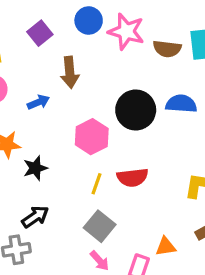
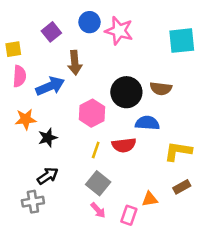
brown semicircle: (167, 49) -> (161, 89), moved
blue arrow: (38, 102) -> (50, 86), size x1.6
blue semicircle: (181, 104) -> (147, 123), moved

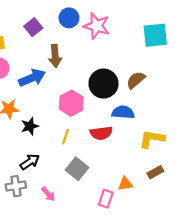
brown semicircle: (161, 89) -> (136, 80), turned 132
yellow line: (96, 150) -> (65, 137), moved
pink arrow: (98, 210) -> (48, 194), moved

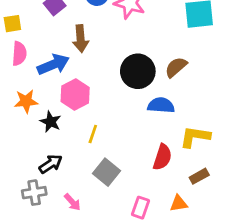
pink hexagon: (71, 103) -> (75, 94), moved
black star: (30, 126) -> (51, 122), turned -30
red semicircle: (101, 133) -> (162, 157), moved, turned -65
orange triangle: (125, 184) -> (179, 203), moved

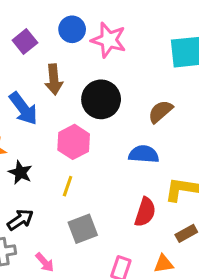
blue arrow: (53, 64) -> (23, 108), turned 76
black circle: (138, 71) -> (101, 99), moved
pink hexagon: (75, 94) -> (74, 142), moved
gray square: (106, 172) -> (83, 229), turned 30

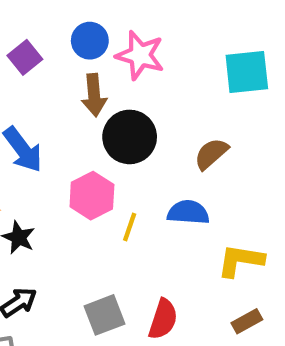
brown arrow: (54, 80) -> (94, 95), moved
yellow line: (68, 186) -> (130, 227), moved
red semicircle: (145, 212) -> (163, 319), moved

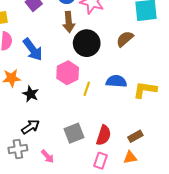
brown semicircle: (211, 154) -> (125, 39), moved
yellow L-shape: (241, 261) -> (145, 90), moved
brown rectangle: (247, 321) -> (135, 136), moved

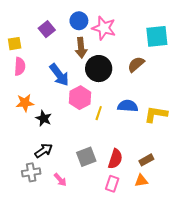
blue arrow: (33, 49) -> (59, 75), moved

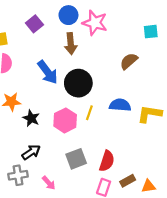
cyan square: (157, 36) -> (151, 32), size x0.6
black circle: (99, 69) -> (78, 83), moved
pink hexagon: (80, 98) -> (65, 120), moved
brown rectangle: (146, 160) -> (128, 181), moved
orange triangle: (141, 181) -> (149, 186), moved

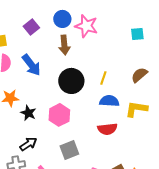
brown semicircle: (129, 61) -> (139, 75), moved
blue arrow: (48, 72) -> (31, 65), moved
yellow line: (89, 113) -> (103, 78), moved
red semicircle: (107, 161) -> (107, 129), moved, turned 66

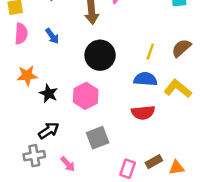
blue arrow: (31, 65) -> (52, 36), size x0.6
yellow line: (103, 78) -> (150, 52), moved
yellow L-shape: (136, 109) -> (178, 89), turned 30

